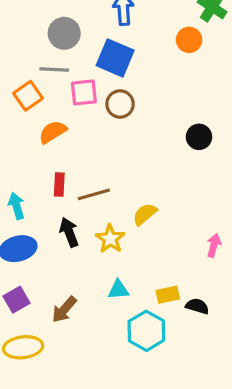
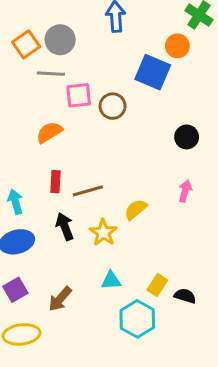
blue square: (115, 58) -> (153, 72), moved
orange square: (28, 96) -> (26, 44), moved
pink arrow: (214, 245) -> (185, 191), moved
yellow rectangle: (168, 295) -> (157, 285), turned -45

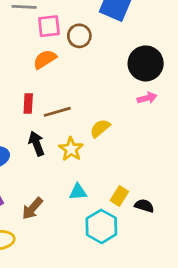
orange semicircle: (49, 132) -> (45, 59), moved
black circle: (187, 137) -> (146, 63), size x1.6
pink arrow: (185, 191) -> (147, 98), moved, turned 60

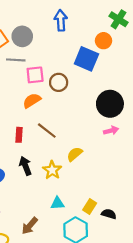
brown line: (57, 112) -> (47, 131), moved, turned 54
brown arrow: (32, 208) -> (30, 226), moved

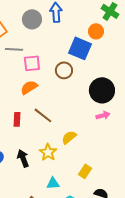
gray circle: (22, 36) -> (32, 19), moved
brown circle: (59, 82) -> (64, 70), moved
black arrow: (25, 166) -> (23, 158), moved
yellow rectangle: (90, 206) -> (85, 171), moved

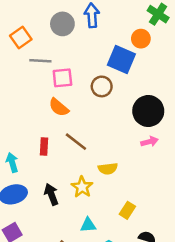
orange semicircle: (29, 87) -> (59, 107), turned -108
yellow semicircle: (69, 137) -> (108, 169), turned -147

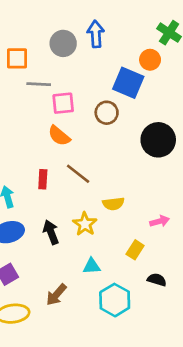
orange square: (21, 37) -> (17, 58), turned 35
pink arrow: (149, 142) -> (160, 221), moved

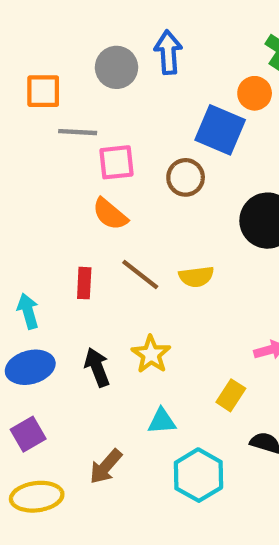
yellow semicircle: (113, 204) -> (196, 277), moved

